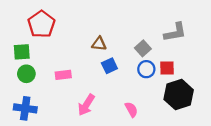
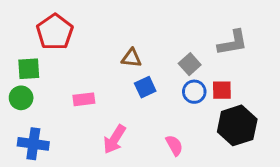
green circle: (26, 74) -> (21, 98), moved

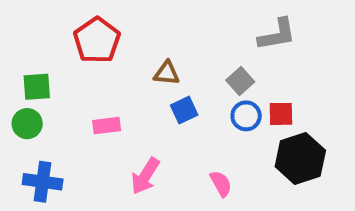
red pentagon: (55, 32) -> (97, 40), moved
gray L-shape: (233, 43) -> (277, 34), moved

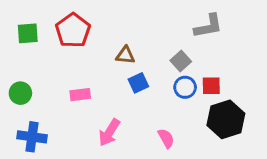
green square: (37, 87) -> (28, 33), moved

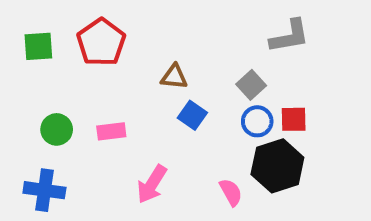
blue square: (138, 83) -> (192, 115), turned -30
green circle: (20, 93) -> (57, 129), moved
black hexagon: (226, 119) -> (277, 166), moved

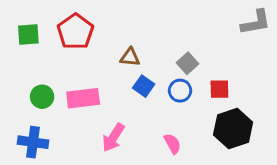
gray L-shape: (290, 36) -> (256, 22), moved
blue circle: (257, 121) -> (180, 91), moved
pink rectangle: (111, 131) -> (83, 98), size x1.5
black hexagon: (277, 166) -> (233, 129), moved

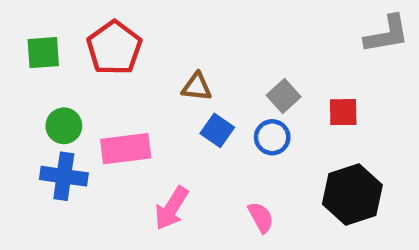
red square: (219, 89) -> (343, 112), moved
green circle: (42, 97) -> (64, 126), moved
blue cross: (33, 142) -> (64, 176), moved

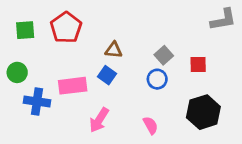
green circle: (64, 126) -> (17, 72), moved
blue square: (217, 130) -> (107, 75), moved

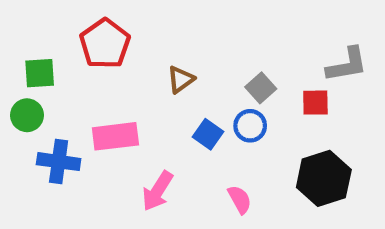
gray L-shape: (223, 20) -> (347, 65), moved
green square: (25, 30) -> (40, 73), moved
brown triangle: (114, 50) -> (181, 79), turned -42
blue square: (107, 75) -> (208, 134), moved

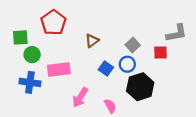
green circle: (27, 115) -> (32, 55), moved
black hexagon: (324, 178) -> (140, 87), moved
pink semicircle: (240, 199) -> (110, 106), moved

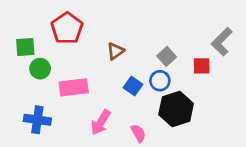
gray L-shape: (177, 33) -> (222, 42), turned 145
blue cross: (30, 82) -> (37, 120), moved

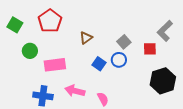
green square: (25, 47) -> (15, 25), moved, turned 35
black hexagon: (176, 109) -> (163, 81), moved
blue cross: (37, 120) -> (43, 96), moved
pink arrow: (101, 122) -> (75, 91), turned 72

